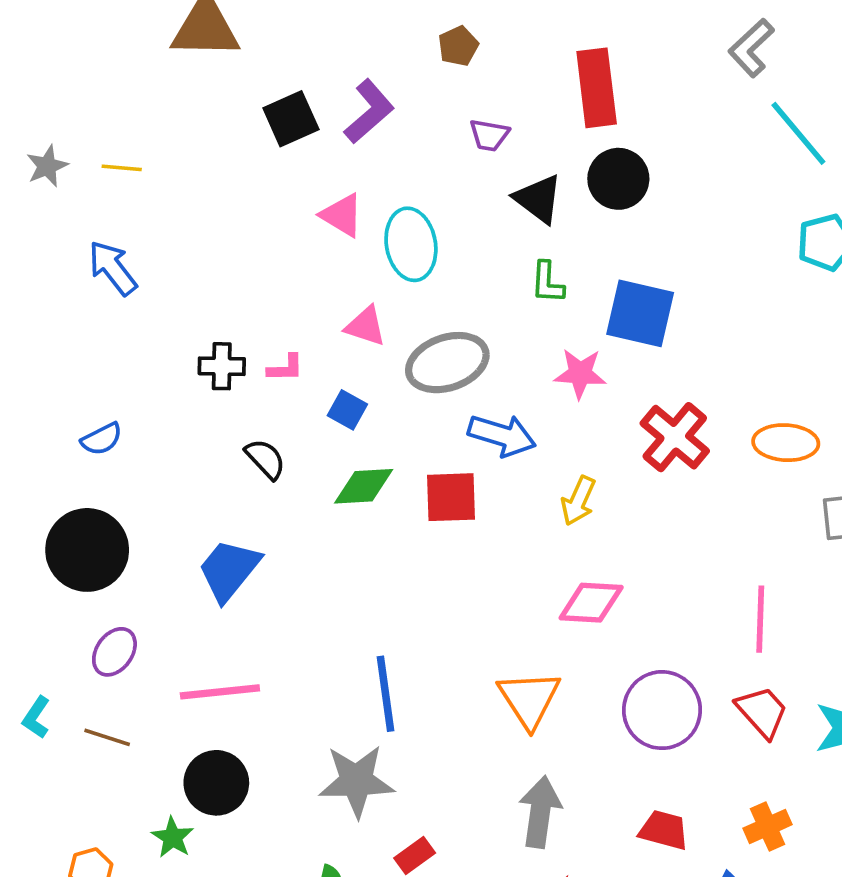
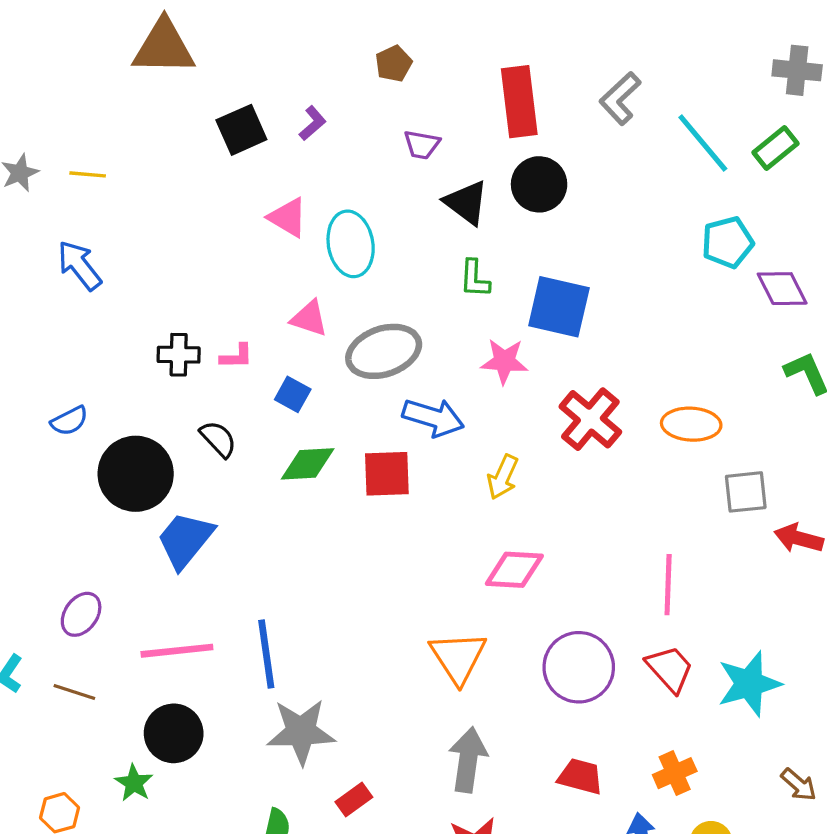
gray L-shape: (751, 48) -> (620, 98), moved
purple L-shape: (369, 111) -> (313, 123), size x0.6
black circle: (87, 550) -> (136, 474), moved
blue line: (385, 694) -> (266, 654), moved

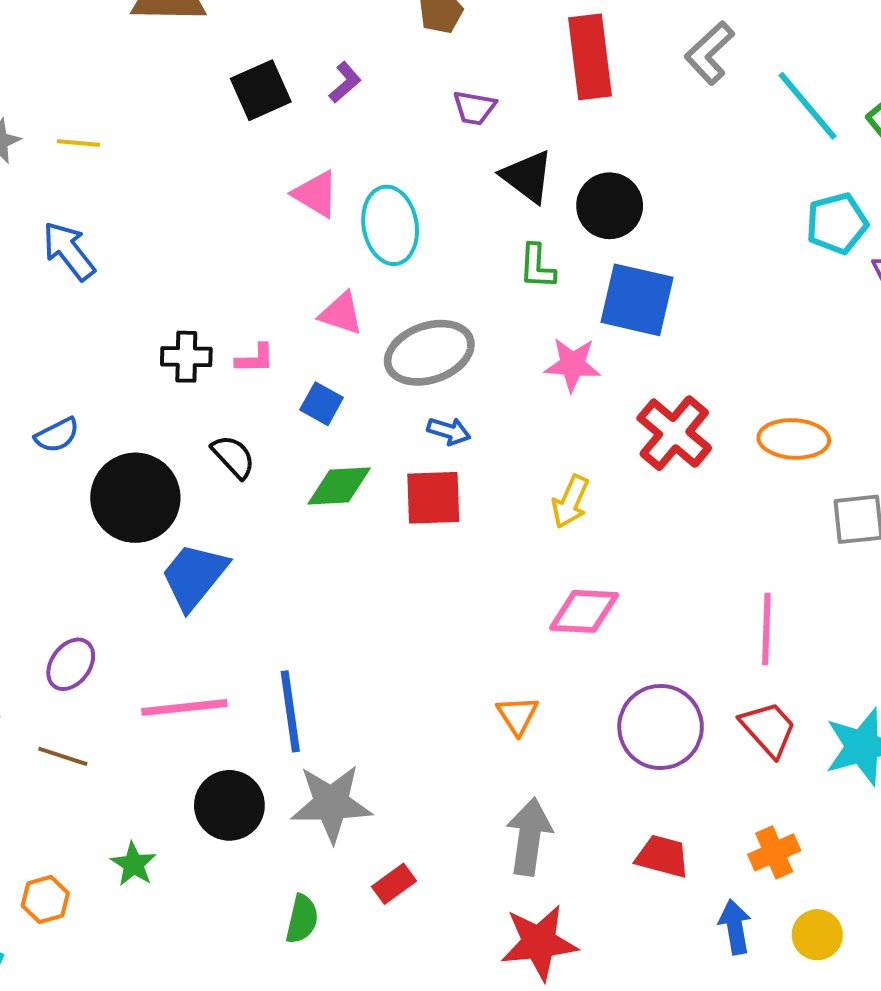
black circle: (539, 184) -> (610, 206), moved
blue arrow: (433, 418) -> (449, 431), moved, size x0.6
orange triangle: (458, 657) -> (517, 715), size x0.6
black circle: (174, 733) -> (229, 805), moved

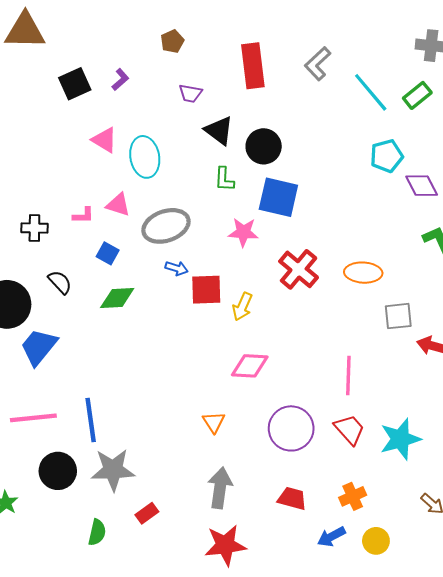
pink L-shape: (255, 359) -> (83, 215), moved
red square: (433, 498) -> (206, 290), moved
blue arrow: (735, 927) -> (331, 537), turned -108

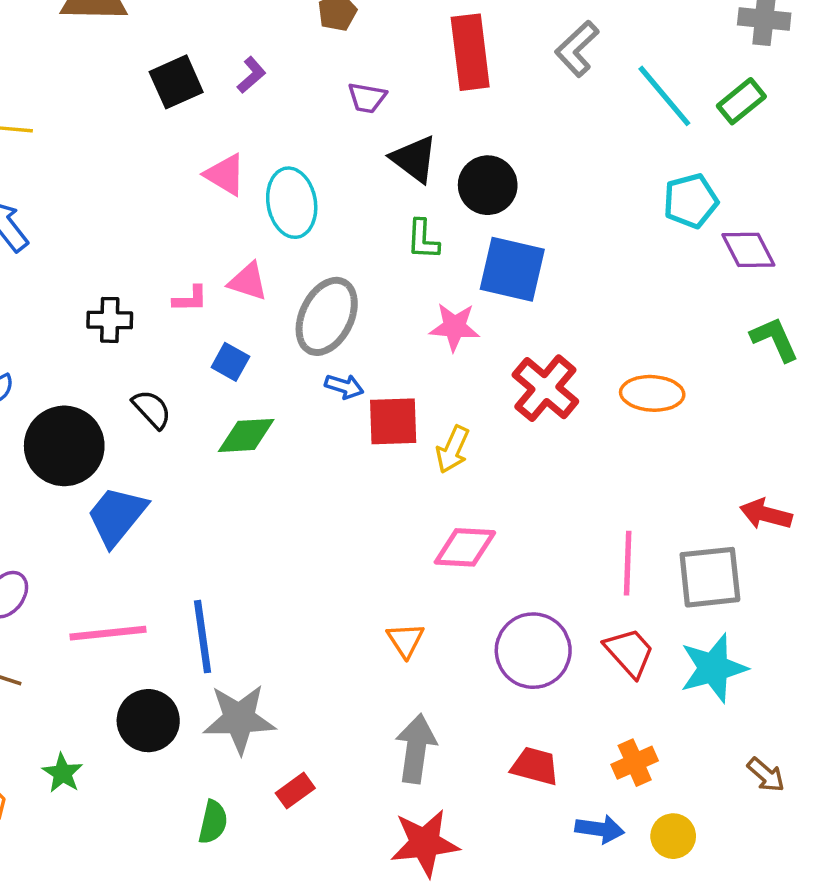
gray ellipse: (166, 226) -> (327, 316), turned -45
gray square: (398, 316) -> (710, 577), moved, size x1.4
blue arrow: (331, 537) -> (600, 829), turned -144

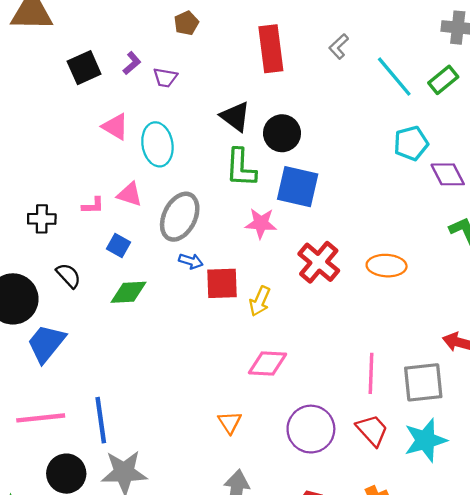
gray L-shape: (577, 49) -> (339, 46), size x0.7
purple trapezoid: (367, 98) -> (165, 78), moved
green L-shape: (423, 239) -> (241, 168), size x1.5

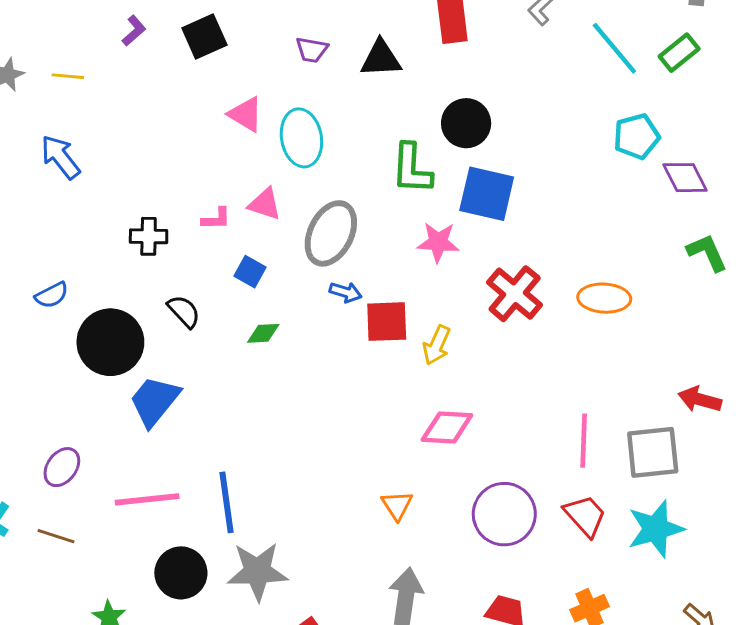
purple L-shape: (132, 63) -> (134, 31), moved
black triangle: (235, 117) -> (381, 59), moved, turned -40
green diamond: (129, 292) -> (263, 333), size x0.7

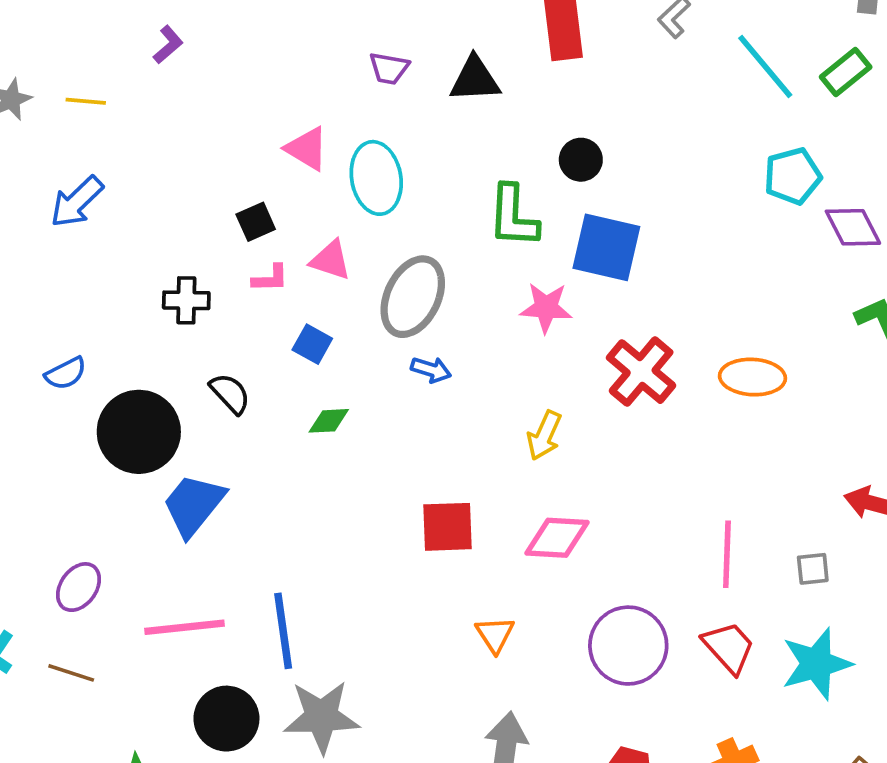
black square: (204, 36) -> (256, 222), moved, size x0.7
black circle: (466, 123) -> (581, 160), size x0.7
blue arrow: (60, 157) -> (77, 202), turned -96
red square: (387, 322) -> (447, 527), moved
gray square: (653, 452) -> (813, 569), size x0.5

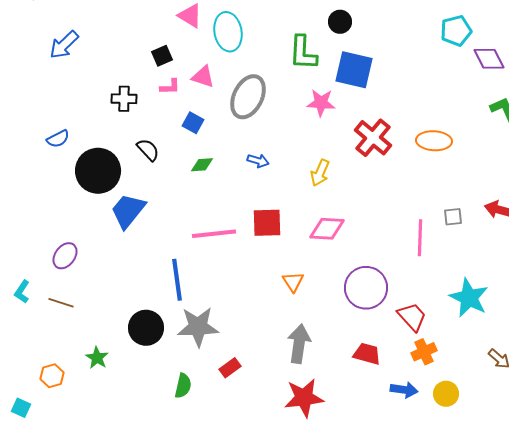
blue arrow: (431, 370) -> (258, 161), moved
gray square: (813, 569) -> (453, 217), moved
pink line: (184, 627) -> (214, 234), moved
red trapezoid: (729, 647) -> (412, 317), moved
cyan star: (816, 664) -> (469, 298), turned -30

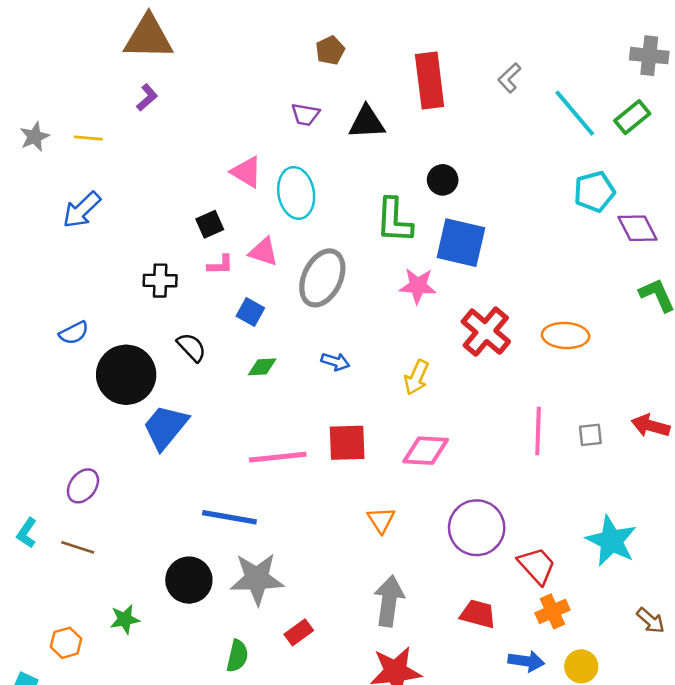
pink line: (420, 238) -> (538, 431), moved
blue line: (177, 280) -> (229, 517), turned -72
green star: (97, 358) -> (125, 619), turned 30

